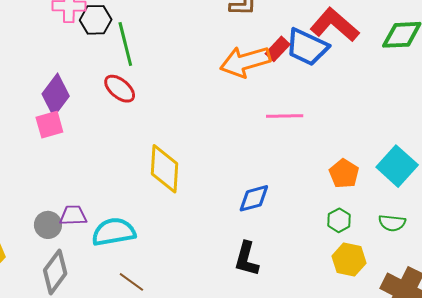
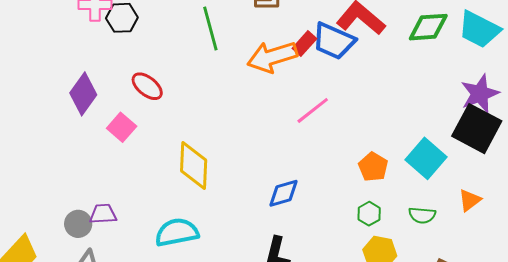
green line: (125, 44) -> (210, 28), moved
pink line: (285, 116) -> (313, 110), turned -36
pink square: (49, 125) -> (122, 127), moved, turned -32
cyan semicircle: (114, 232) -> (177, 232), moved

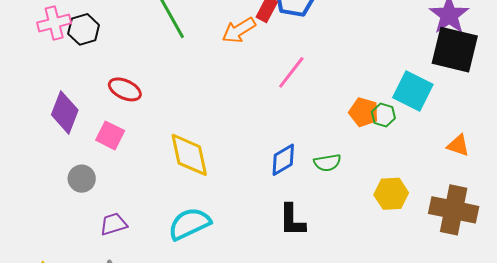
orange arrow: (272, 57) -> (239, 30), size x0.7
orange triangle: (470, 200) -> (458, 145), moved, turned -50
green hexagon: (369, 214) -> (383, 115), moved
green semicircle: (422, 215) -> (327, 163), moved
gray circle: (78, 224) -> (82, 179), moved

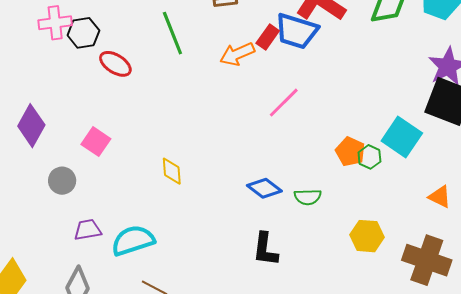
red ellipse: (125, 89) -> (115, 64), moved
purple diamond: (65, 112) -> (31, 126), moved
yellow diamond: (189, 155) -> (172, 171), size x0.6
blue diamond: (283, 160) -> (264, 188), turned 60
cyan semicircle: (189, 224) -> (133, 240), moved

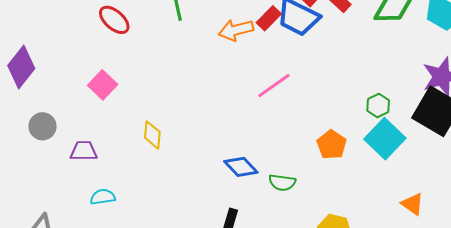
pink square: (96, 142) -> (103, 85), moved
green hexagon: (369, 157) -> (378, 106), moved
purple trapezoid: (88, 230) -> (84, 151), moved
cyan semicircle: (133, 240) -> (103, 197), size x0.6

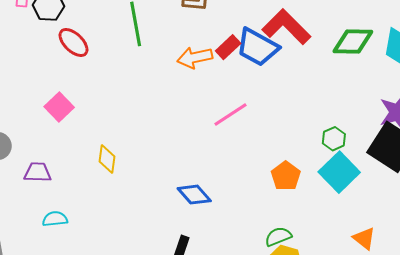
green semicircle: (282, 182) -> (278, 237), moved, turned 148

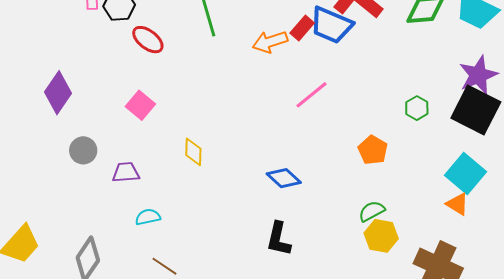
cyan square: (339, 172) -> (466, 173), moved

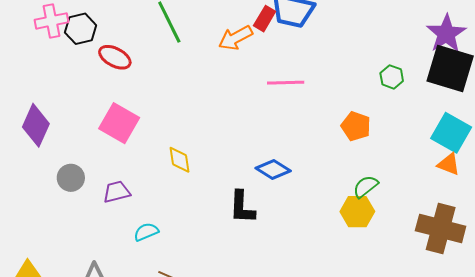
pink line: (312, 95) -> (286, 83), turned 48
pink square: (140, 105) -> (119, 123), size x1.4
yellow hexagon: (381, 236) -> (357, 212), moved
black L-shape: (279, 239) -> (242, 207), moved

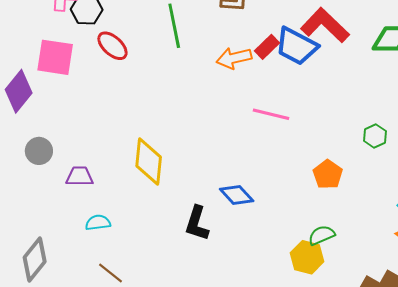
pink square: (119, 123) -> (55, 57), moved, turned -36
yellow diamond: (180, 160) -> (149, 161), size x1.6

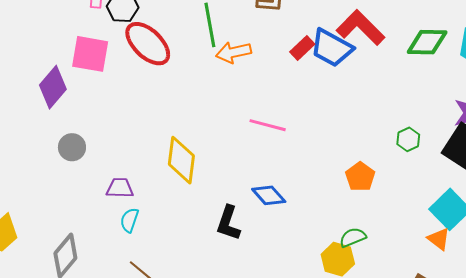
red ellipse: (112, 46) -> (148, 44), size x1.5
orange arrow: (234, 58) -> (233, 52), moved
pink line: (271, 114) -> (268, 125), moved
purple trapezoid: (80, 176) -> (120, 188), moved
cyan semicircle: (98, 223) -> (129, 220), turned -65

